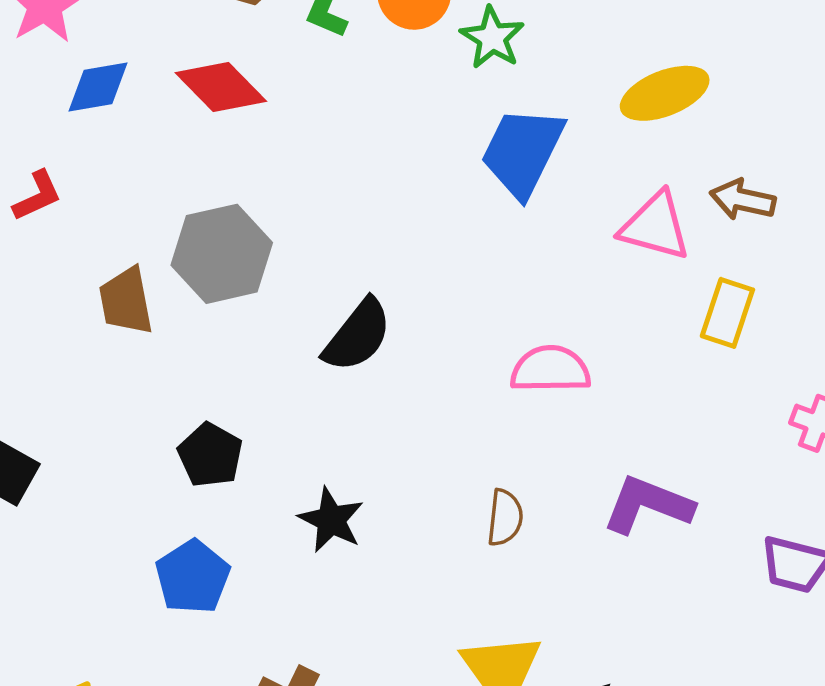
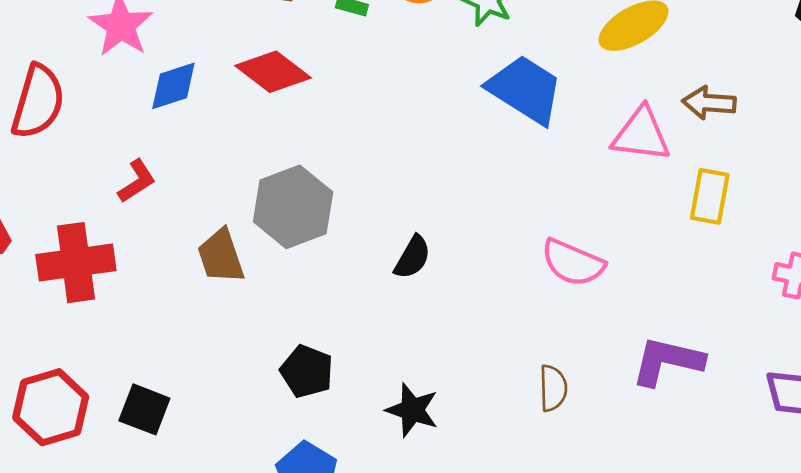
blue trapezoid: (523, 152) -> (525, 89), turned 104
black semicircle: (358, 335) -> (412, 257), size x0.7
pink semicircle: (550, 369) -> (573, 263), turned -148

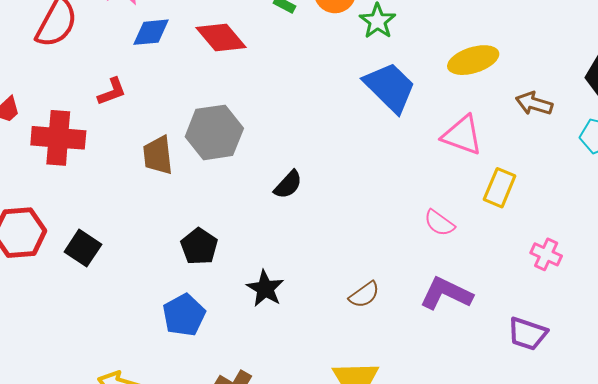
brown arrow: (709, 103) -> (534, 103), moved
pink semicircle: (573, 263) -> (439, 223), moved, size x0.7
brown semicircle: (553, 388) -> (364, 295), turned 44

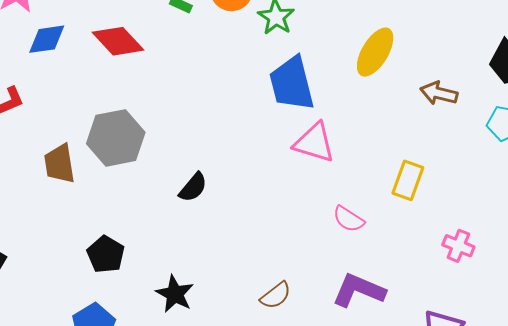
yellow ellipse: (473, 60) -> (375, 52), turned -39
blue trapezoid: (390, 87) -> (292, 84), turned -146
pink triangle: (462, 135) -> (314, 143), moved

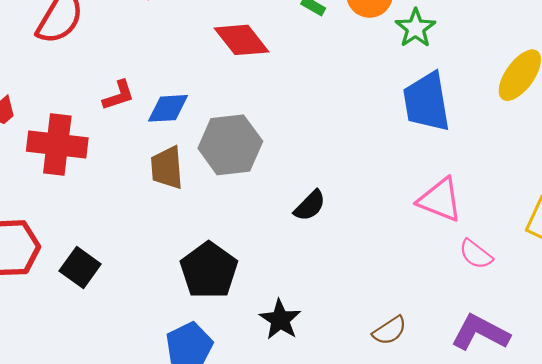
blue diamond: (47, 39) -> (168, 108), moved
pink triangle: (314, 143) -> (440, 200), moved
black pentagon: (106, 254) -> (209, 270), size x1.4

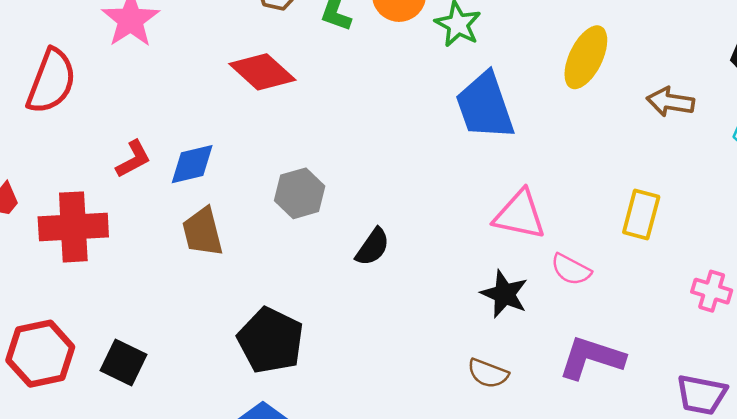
gray hexagon: (230, 145) -> (300, 193), moved, size x0.7
black star: (280, 320) -> (504, 294), moved
brown semicircle: (390, 331) -> (488, 373), turned 64

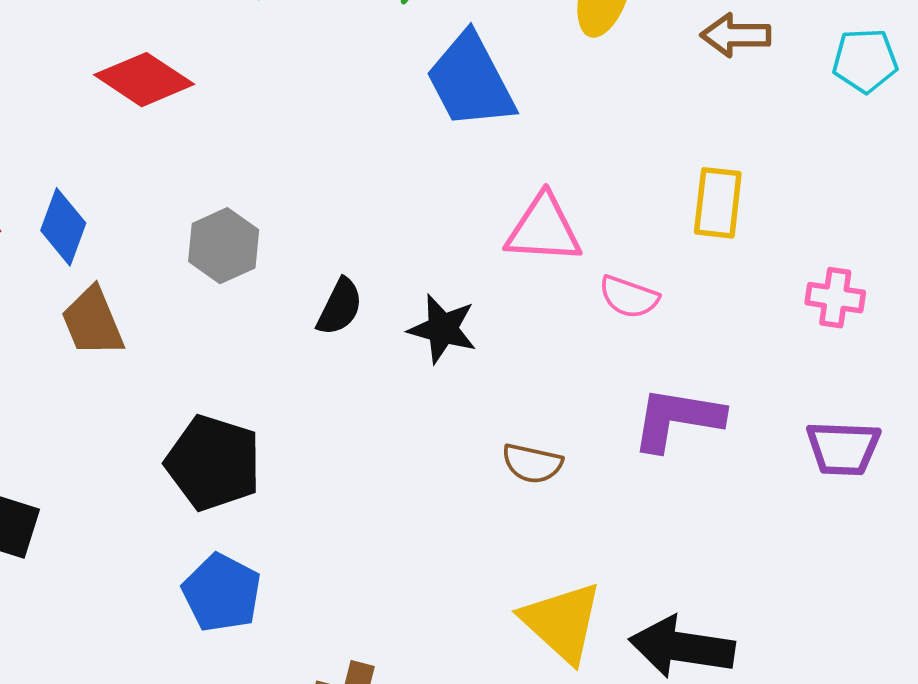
blue diamond: (192, 164) -> (63, 227), turned -48
black star: (504, 294) -> (442, 329), moved

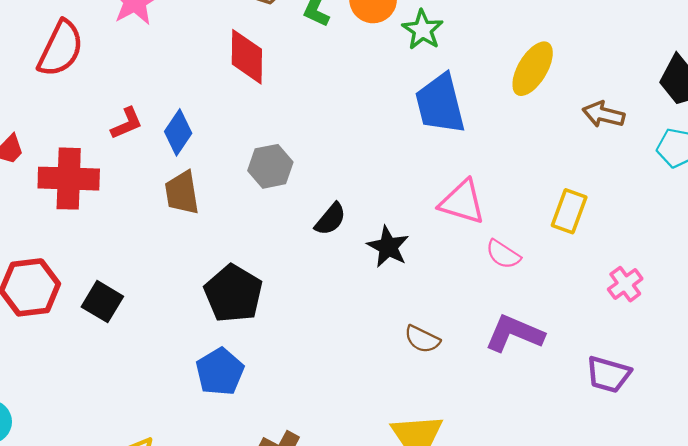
red diamond: (144, 80) -> (247, 57), turned 44
pink cross: (835, 298) -> (625, 284), turned 32

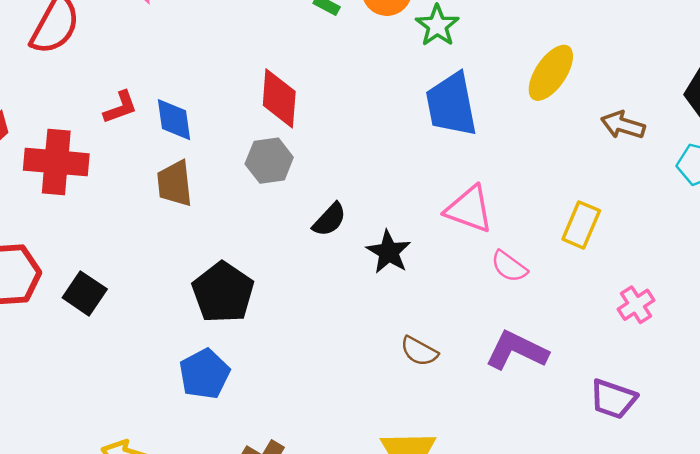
red diamond: (247, 57) -> (279, 98), moved
blue diamond: (178, 132) -> (174, 120), turned -45

